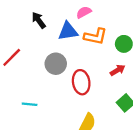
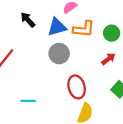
gray circle: (56, 64) -> (59, 54), moved
red ellipse: (81, 82) -> (77, 87), moved

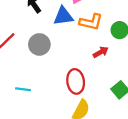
gray circle: (59, 54) -> (39, 44), moved
red arrow: (108, 59) -> (101, 52), moved

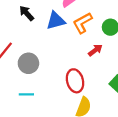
orange L-shape: (91, 22) -> (82, 23), turned 145
gray circle: (39, 44) -> (28, 63), moved

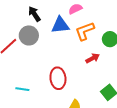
gray circle: (28, 63) -> (29, 35), moved
red ellipse: (75, 81) -> (58, 78), moved

